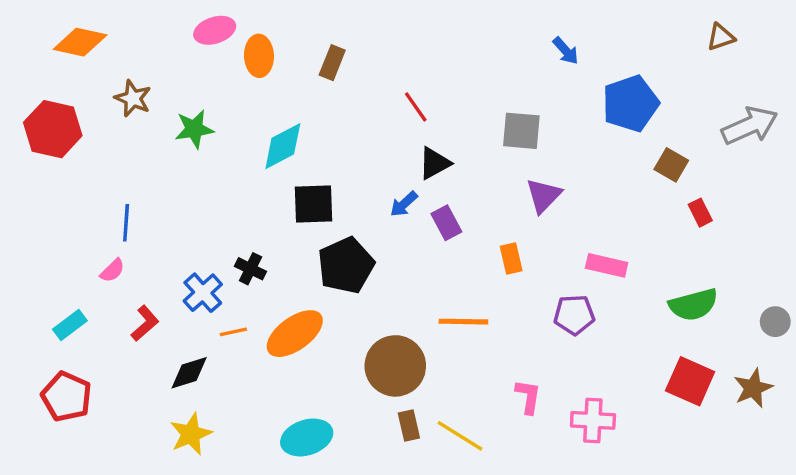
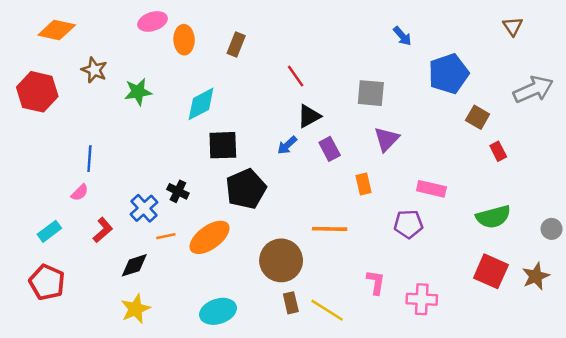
brown triangle: (721, 37) -> (513, 26), turned -45
purple rectangle: (446, 223) -> (330, 149), moved

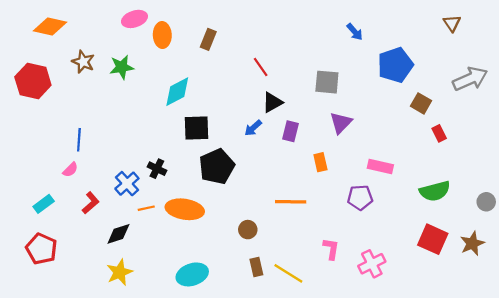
green star: (138, 92) -> (122, 67), moved
purple rectangle: (330, 149) -> (291, 131), turned 42
orange ellipse: (209, 237) -> (185, 209), turned 45
brown circle: (281, 260) -> (248, 230), size x0.5
pink cross: (422, 299) -> (372, 264), turned -30

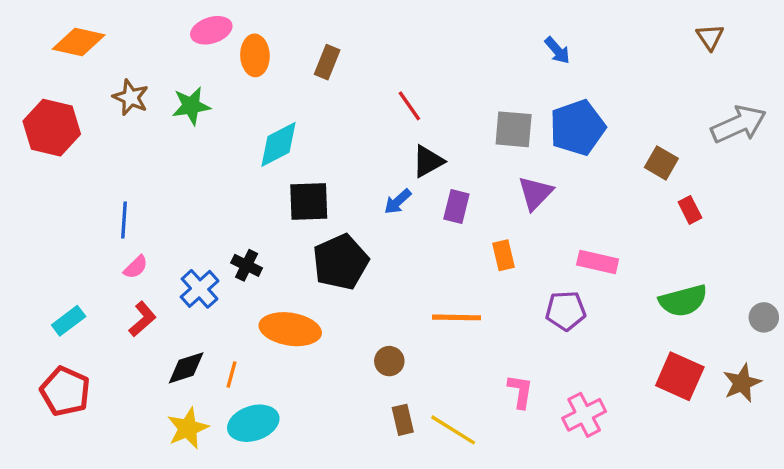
blue pentagon: (395, 65) -> (577, 128), moved
pink semicircle: (70, 170) -> (136, 267), moved
orange line: (146, 208) -> (231, 375), moved, turned -63
cyan ellipse: (192, 274) -> (253, 423), moved

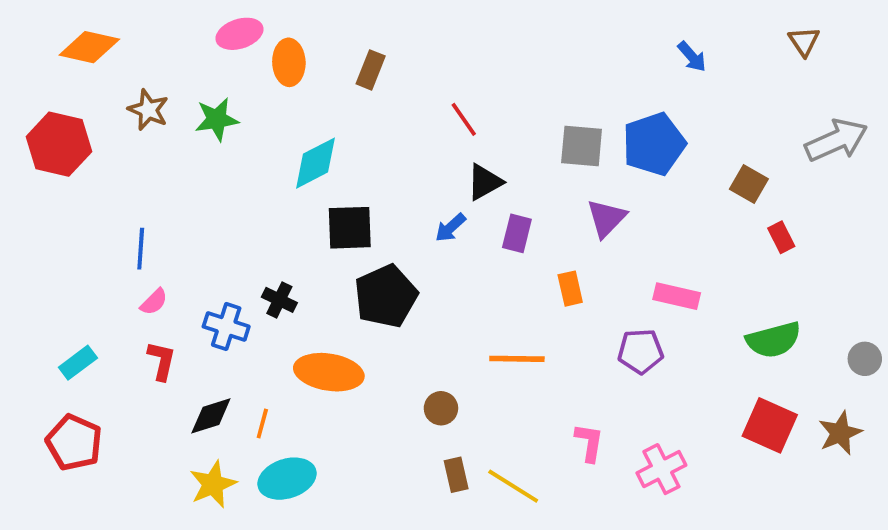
blue arrow: (557, 50) -> (692, 57), moved
blue cross: (200, 289) -> (226, 327), turned -30
red L-shape: (142, 319) -> (162, 361), turned -36

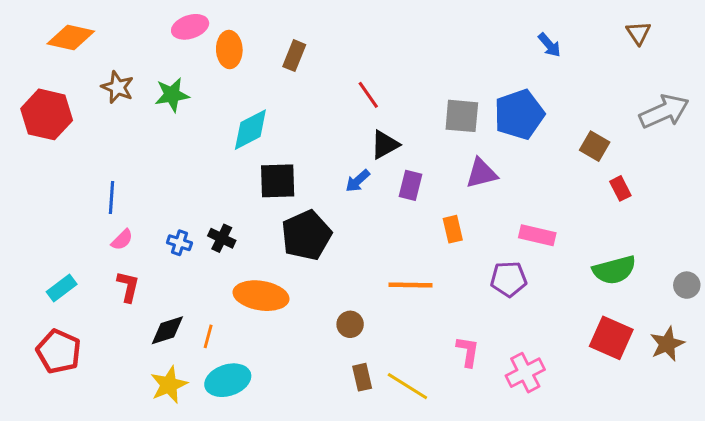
purple triangle: (606, 218) -> (481, 173), turned 32
blue cross: (226, 327) -> (179, 243), moved, size x0.7

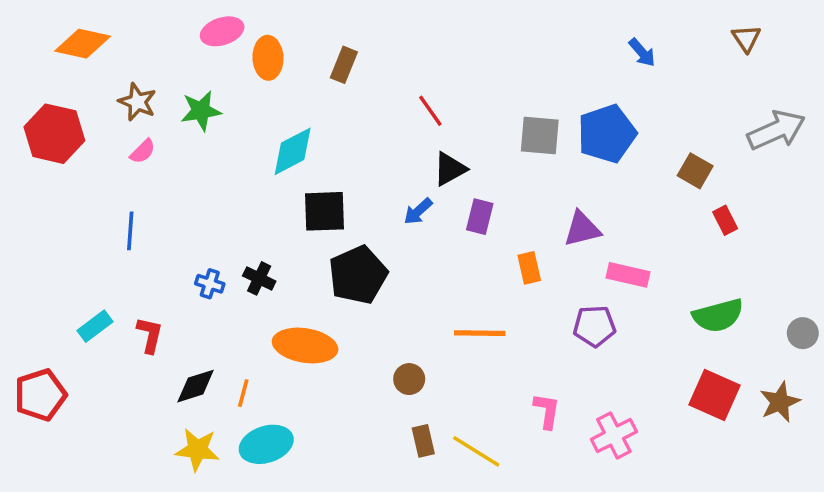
purple triangle: (481, 173) -> (582, 229), moved
pink semicircle: (122, 240) -> (143, 151), moved
cyan rectangle: (62, 288) -> (95, 326), moved
red pentagon: (59, 351) -> (40, 395), moved, turned 30
yellow star: (169, 385) -> (197, 450), turned 30

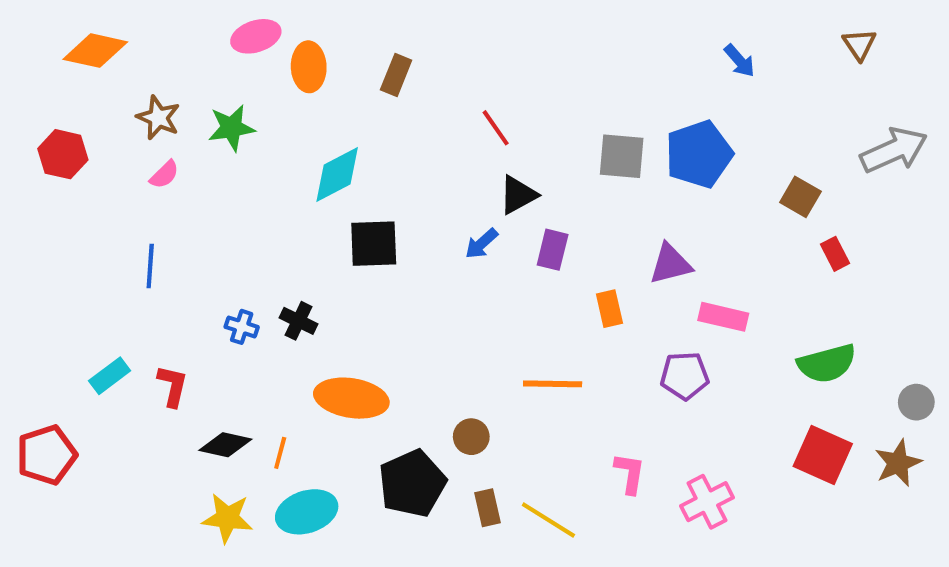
red hexagon: (54, 134) -> (63, 154), size x0.7
black pentagon: (358, 275) -> (412, 483), moved
gray circle: (803, 333) -> (916, 402), moved
black diamond: (196, 386) -> (225, 445), turned 30

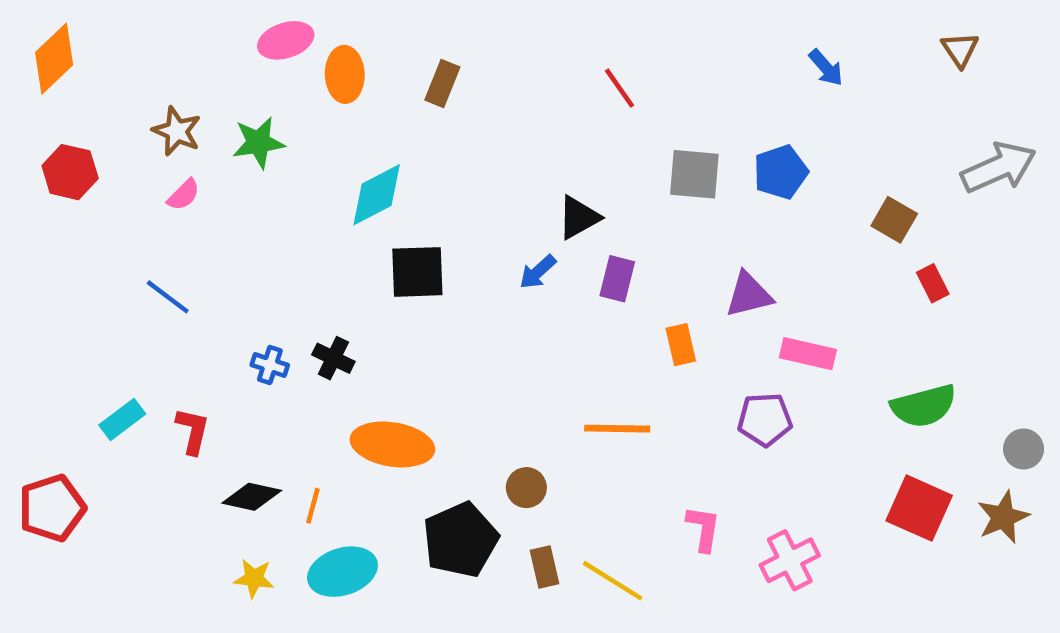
orange diamond: (95, 51) -> (54, 59), moved, turned -56
red line: (496, 128) -> (619, 88), moved
blue pentagon: (699, 154) -> (781, 172), size x0.7
blue line: (150, 266) -> (168, 297), turned -57
yellow star: (227, 518) -> (254, 578), size x0.7

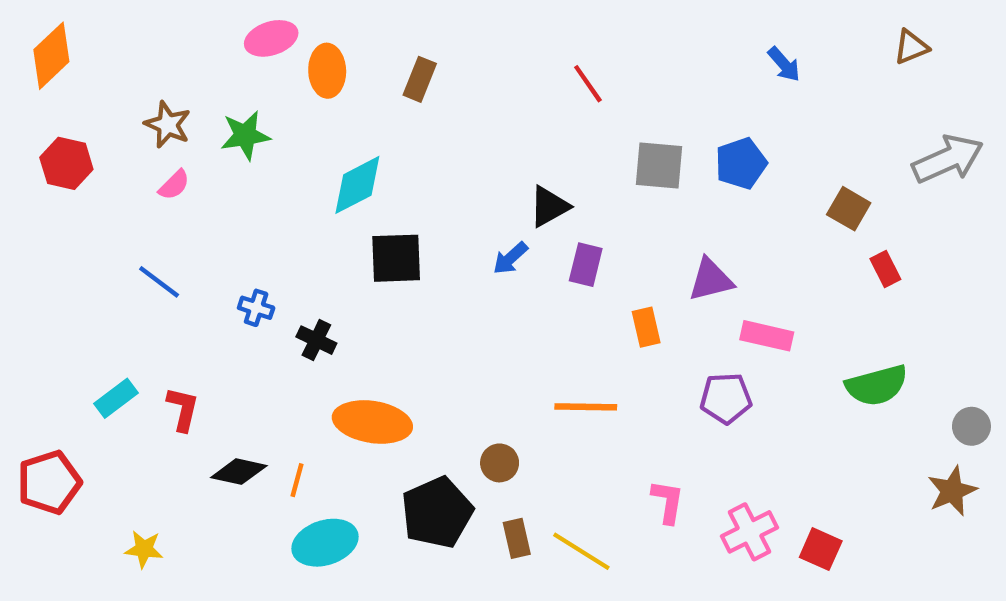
brown triangle: (960, 49) -> (911, 47), turned 42
blue cross: (270, 365) -> (256, 308), moved
red square: (919, 508) -> (821, 549), moved, size x0.7
yellow star: (254, 578) -> (144, 549), moved

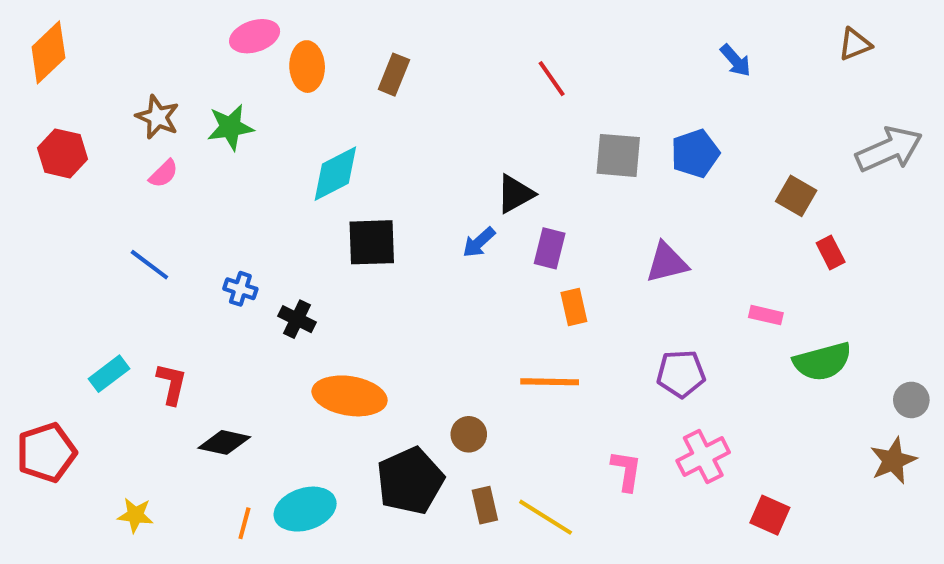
orange rectangle: (646, 327) -> (574, 307), moved
pink rectangle: (767, 336) -> (766, 315), moved, size x0.7
orange line: (297, 480) -> (244, 523), moved
pink cross: (750, 532) -> (703, 457), moved

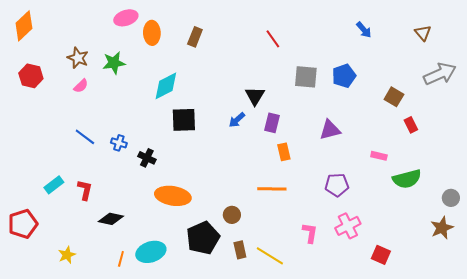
brown triangle: (855, 44) -> (423, 33), moved, turned -48
black triangle: (515, 194) -> (255, 96), turned -30
blue line: (149, 265) -> (85, 137), moved
yellow star: (135, 515) -> (67, 255), turned -30

